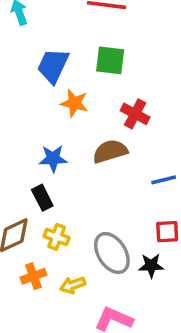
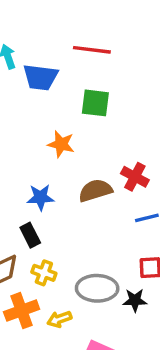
blue trapezoid: (53, 66) -> (40, 77), moved, turned -108
red cross: (135, 114) -> (135, 177), moved
gray ellipse: (112, 253) -> (97, 288), turned -57
orange cross: (33, 276) -> (22, 311), size x1.4

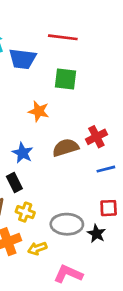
red cross: (135, 177) -> (96, 137), turned 35
blue star: (40, 197) -> (22, 153), turned 30
black star: (135, 300) -> (96, 234), turned 30

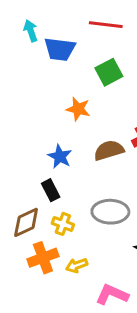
green square: (66, 79) -> (109, 72), turned -35
gray ellipse: (67, 224) -> (110, 212), moved

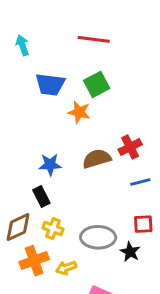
blue trapezoid: (60, 49) -> (50, 84), moved
orange star: (78, 109) -> (79, 112), moved
blue star: (60, 156) -> (50, 165), turned -30
gray ellipse: (110, 212) -> (98, 237), moved

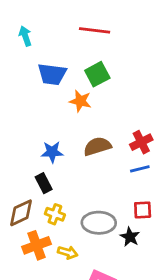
red cross: (130, 147) -> (141, 142), moved
yellow arrow: (66, 268) -> (68, 252), turned -144

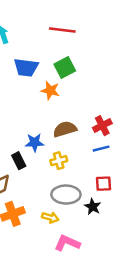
blue star: (52, 152) -> (35, 142), moved
yellow cross: (55, 214) -> (59, 161), moved, turned -35
yellow arrow: (68, 252) -> (50, 218), moved

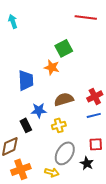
red line: (62, 30) -> (86, 17), moved
blue trapezoid: (26, 67) -> (26, 80), moved, turned -100
gray ellipse: (66, 195) -> (65, 153), turned -60

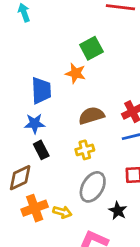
blue star: (39, 110) -> (35, 124), moved
black star: (87, 163) -> (118, 211), moved
yellow arrow: (52, 172) -> (62, 212), moved

